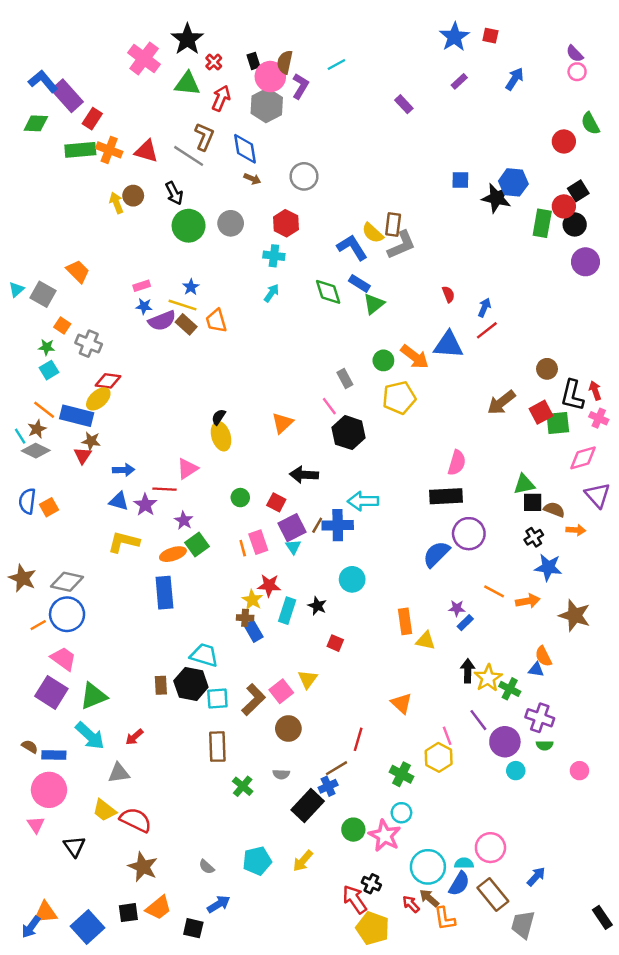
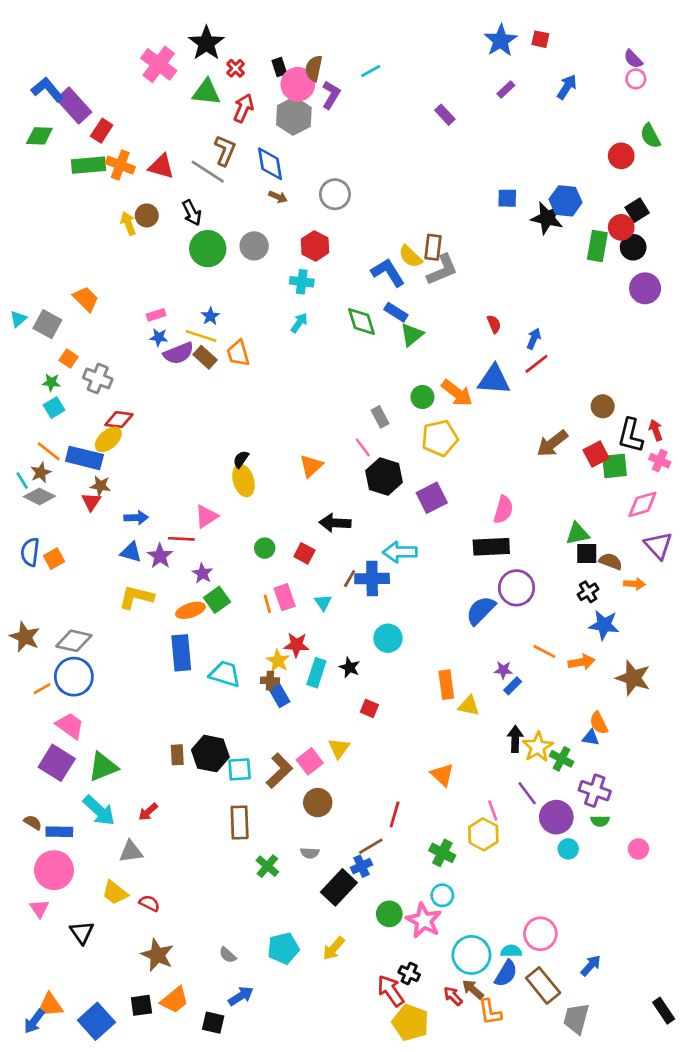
purple square: (292, 528) -> (432, 498), moved
cyan trapezoid: (204, 655) -> (225, 674), moved
red semicircle: (136, 820) -> (149, 903), size x0.6

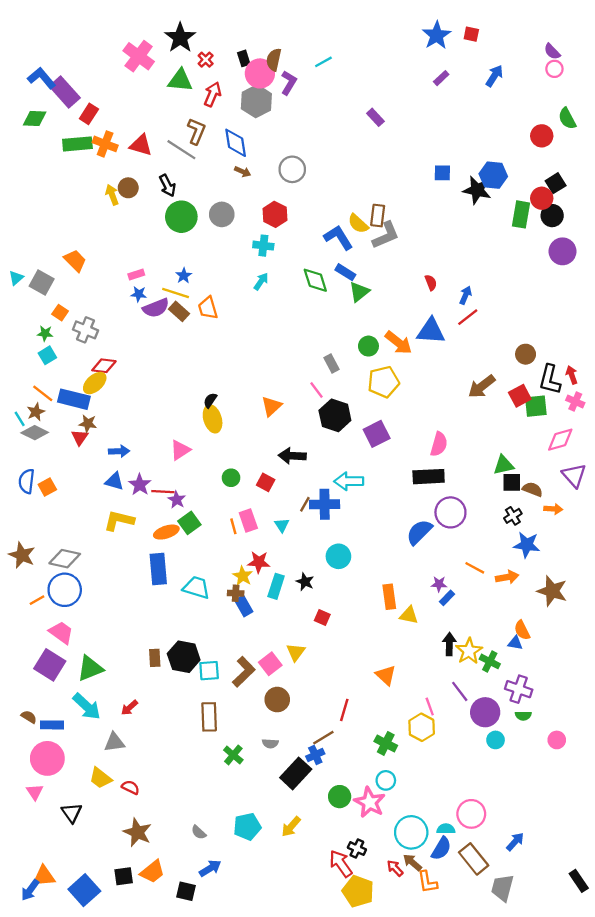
purple rectangle: (445, 115) -> (375, 117), moved
red line: (181, 539) -> (163, 492), moved

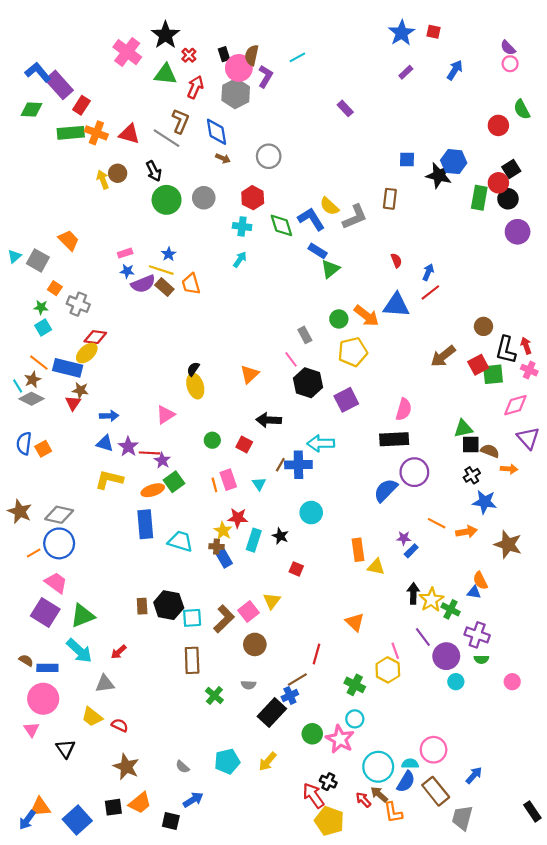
brown rectangle: (378, 216) -> (390, 199), moved
green diamond: (315, 280) -> (281, 225), moved

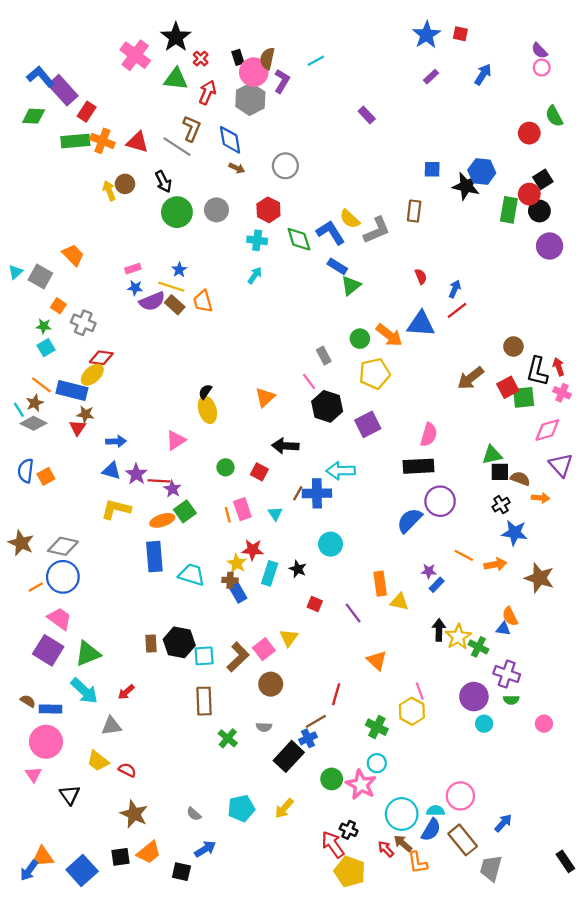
purple line: (423, 637) -> (353, 613), moved

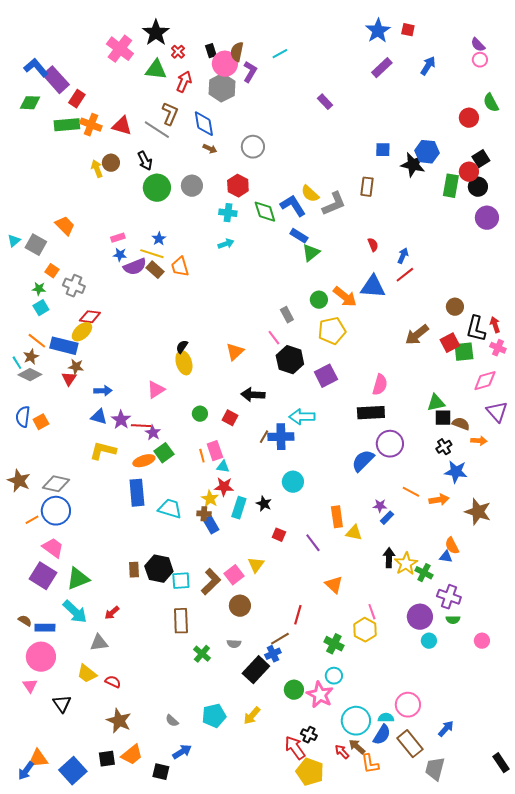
purple rectangle: (431, 77) -> (382, 68), size x1.5
cyan arrow: (255, 275) -> (226, 244), turned 35
cyan triangle: (275, 514) -> (223, 467), moved, turned -48

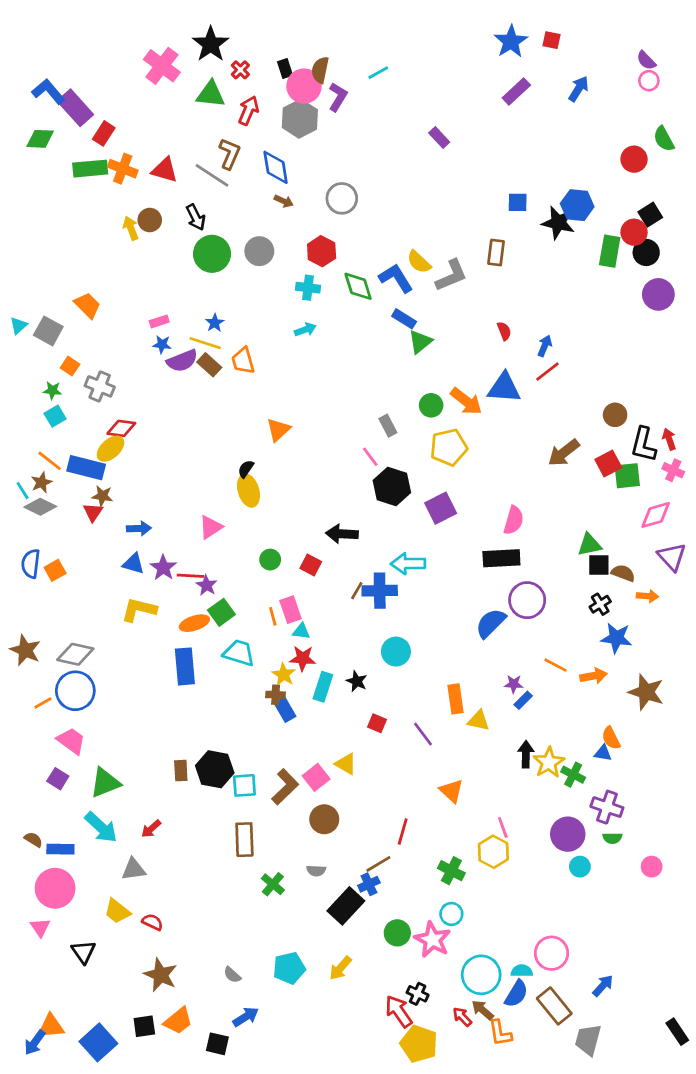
orange triangle: (235, 352) -> (278, 430), moved
cyan trapezoid: (170, 509) -> (239, 653), moved
yellow triangle: (256, 565) -> (346, 764), turned -36
purple square: (43, 576) -> (58, 779), size x0.6

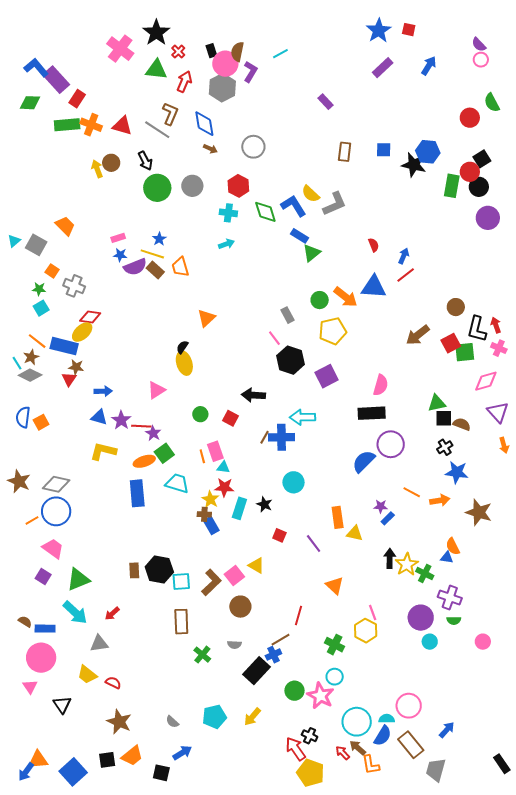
brown rectangle: (496, 252) -> (345, 152), moved
orange arrow: (648, 596) -> (504, 445), moved, turned 70

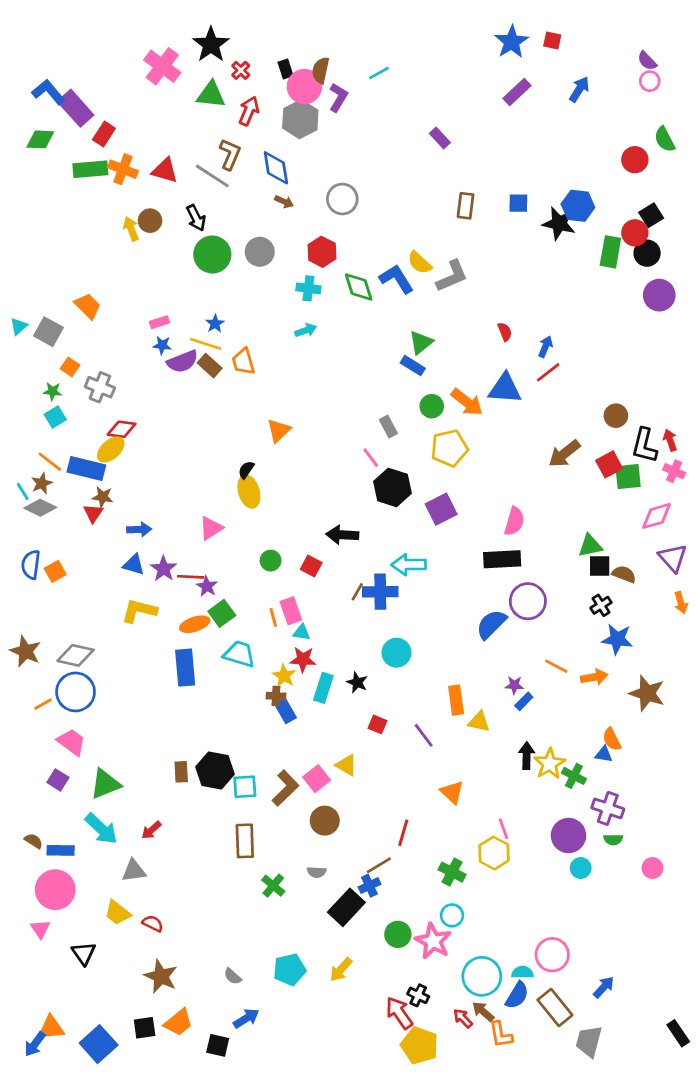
blue rectangle: (300, 236) -> (413, 366), moved

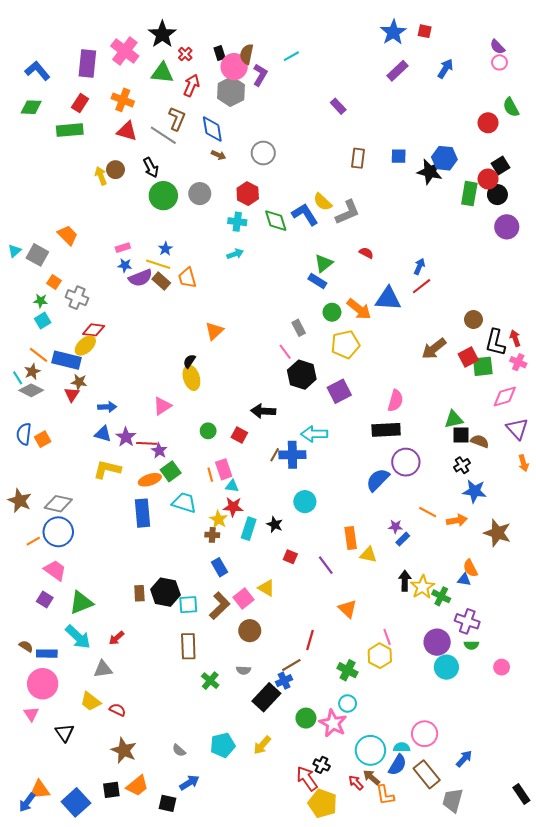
purple rectangle: (76, 108) -> (87, 63), moved, turned 48
orange cross: (123, 169) -> (123, 100), moved
red semicircle: (505, 332) -> (366, 253), moved, turned -40
blue rectangle: (285, 711) -> (220, 567), moved
cyan circle: (581, 868) -> (446, 667), size x1.5

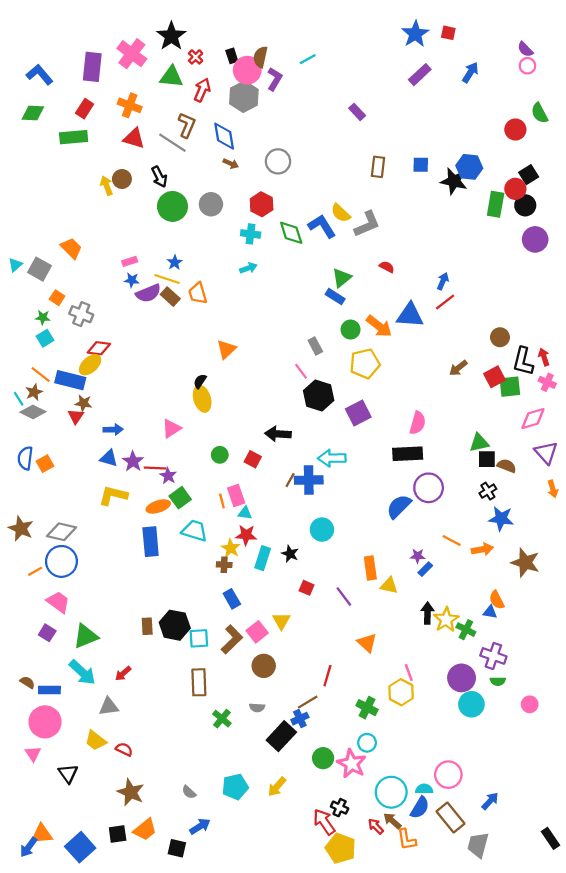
brown arrow: (434, 349) -> (458, 368), size x0.7
yellow triangle: (266, 588) -> (281, 621), turned 30

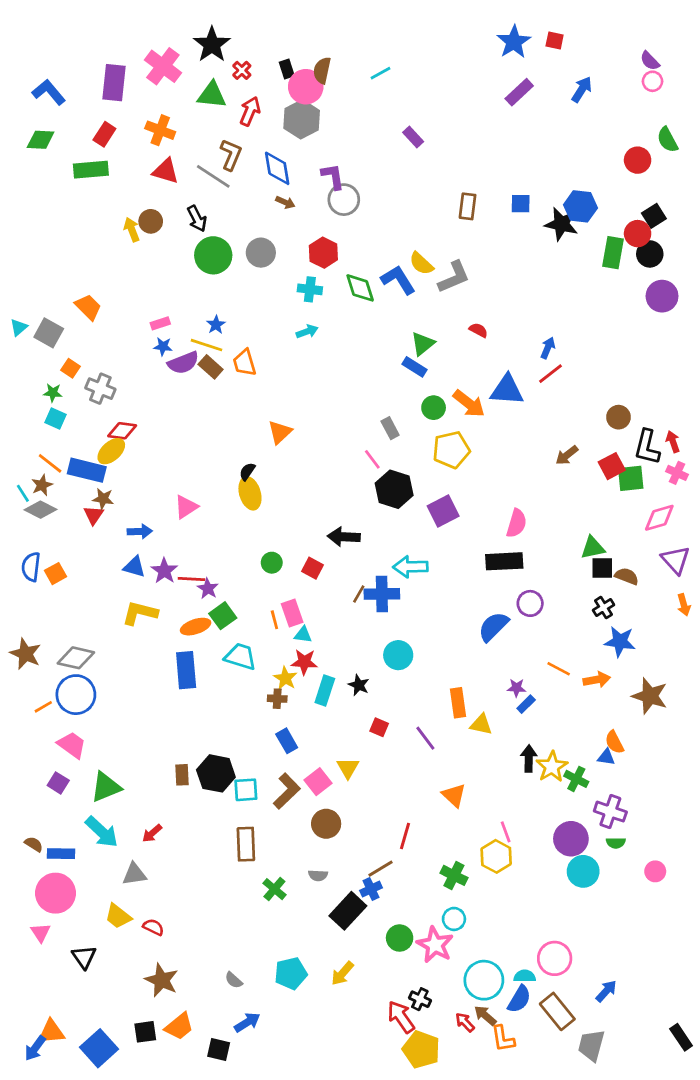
purple L-shape: (275, 79) -> (333, 176), moved, turned -40
purple rectangle: (357, 112) -> (413, 137), moved
cyan square: (45, 338) -> (56, 419), turned -35
pink triangle: (171, 428) -> (186, 507), moved
purple circle: (429, 488) -> (530, 603), size x0.7

